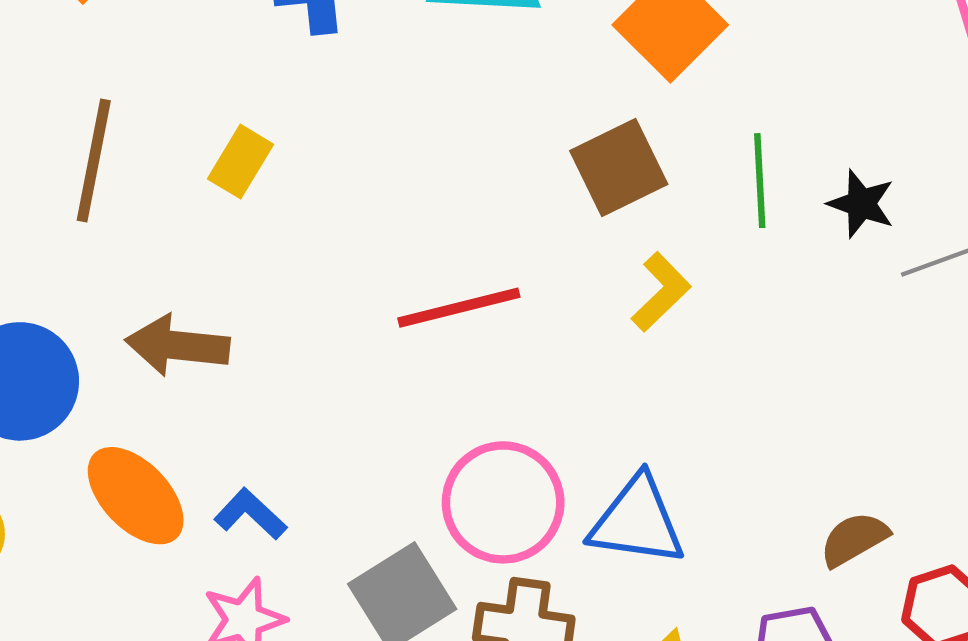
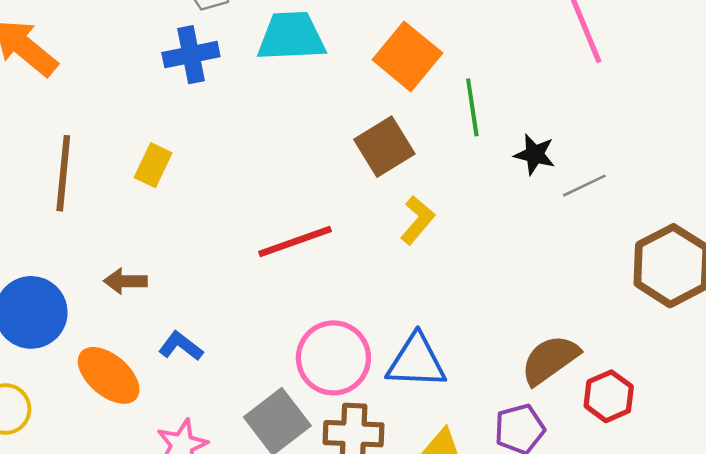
green line: (760, 181) -> (472, 107), moved
brown arrow: (177, 345) -> (125, 281), size x0.7
blue L-shape: (250, 514) -> (181, 346), moved
brown semicircle: (854, 539) -> (550, 360), size x1.4

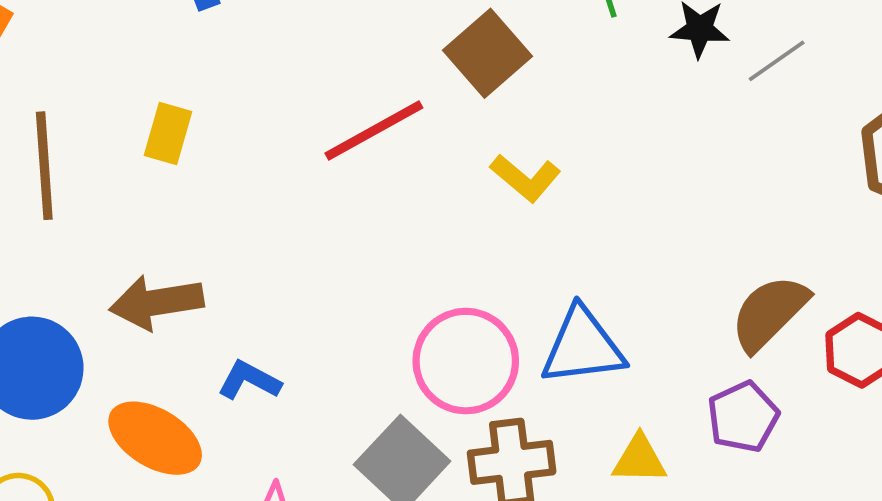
yellow L-shape: (417, 220) -> (526, 178), moved, turned 99
red line: (295, 242) -> (374, 131), moved
brown arrow: (125, 281) -> (156, 302), size x1.5

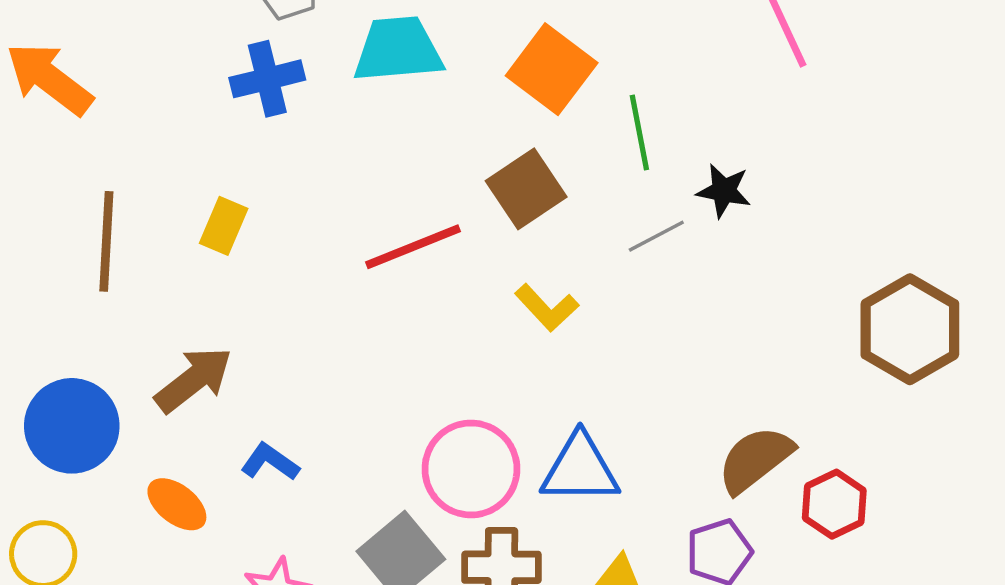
gray line: (777, 61) -> (656, 236), moved
brown arrow: (156, 302) -> (194, 380), turned 144
orange ellipse: (155, 438) -> (177, 504), size x0.7

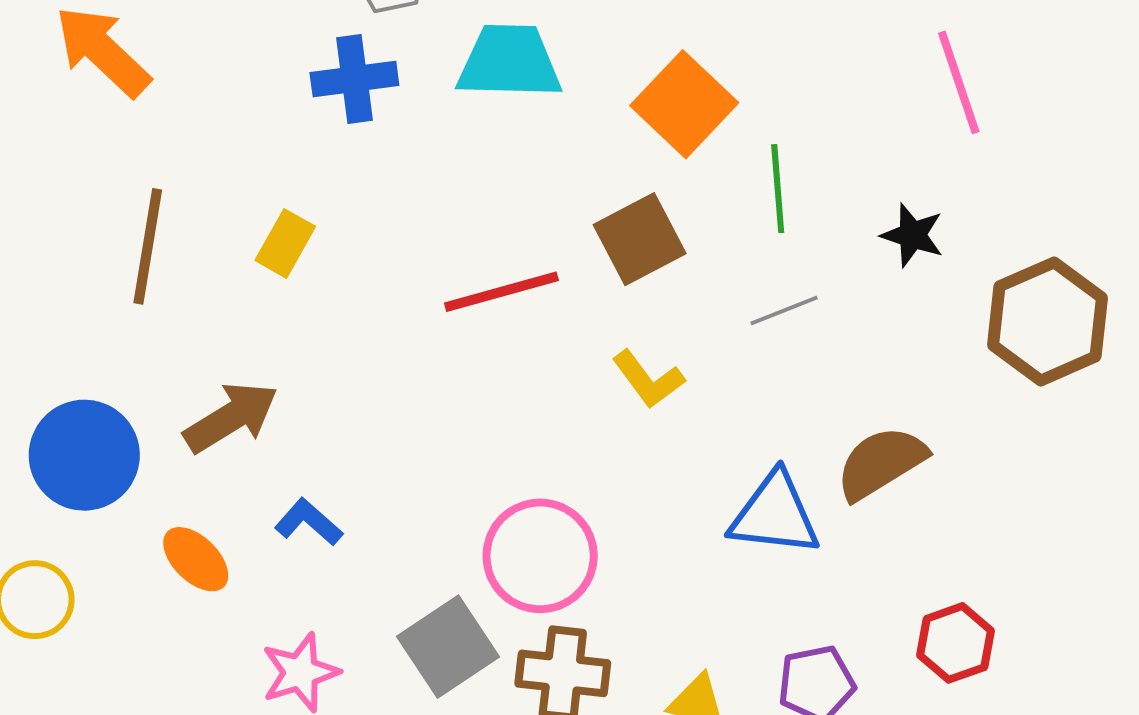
black star: (724, 191) -> (912, 235), moved
brown hexagon: (910, 329) -> (1047, 321), moved
brown semicircle: (755, 459) -> (881, 463), moved
blue triangle: (580, 469) -> (775, 514), moved

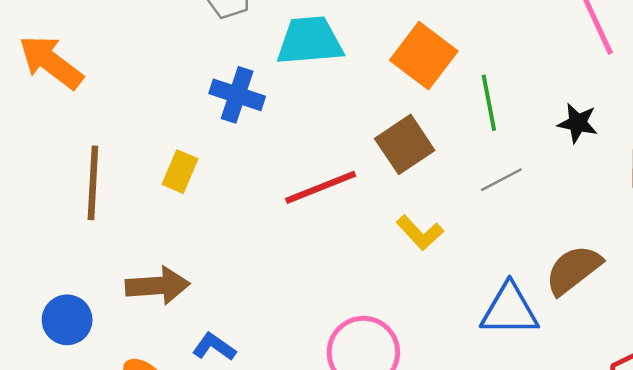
blue cross: (354, 79) -> (237, 95), moved, turned 32
brown arrow: (231, 417) -> (158, 286), turned 34
blue circle: (84, 455) -> (67, 320), size x0.7

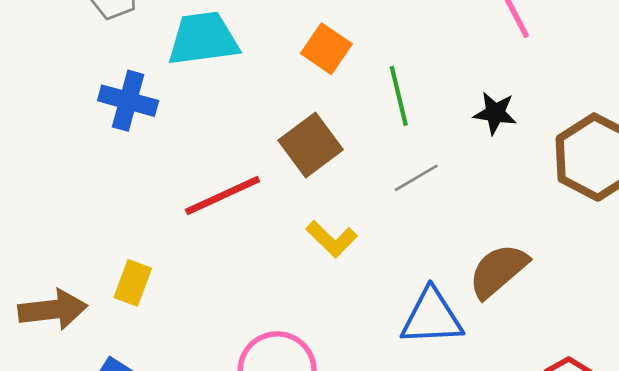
orange square: (424, 56) -> (326, 49), size x0.7
yellow rectangle: (180, 172) -> (133, 283), moved

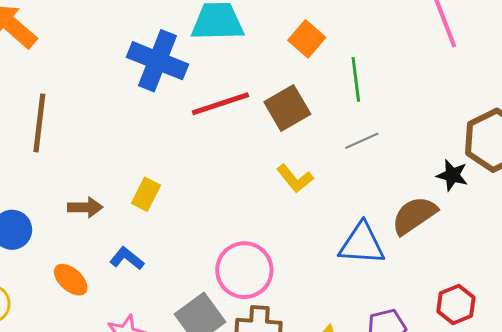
blue cross: (128, 101) -> (157, 61), size x1.4
black star: (495, 113) -> (452, 175), moved
red line: (223, 196) -> (220, 104), moved
brown arrow: (53, 310) -> (85, 207), size x0.7

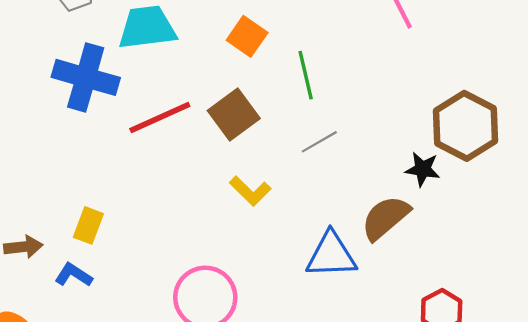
blue L-shape: (127, 258) -> (74, 275), moved

